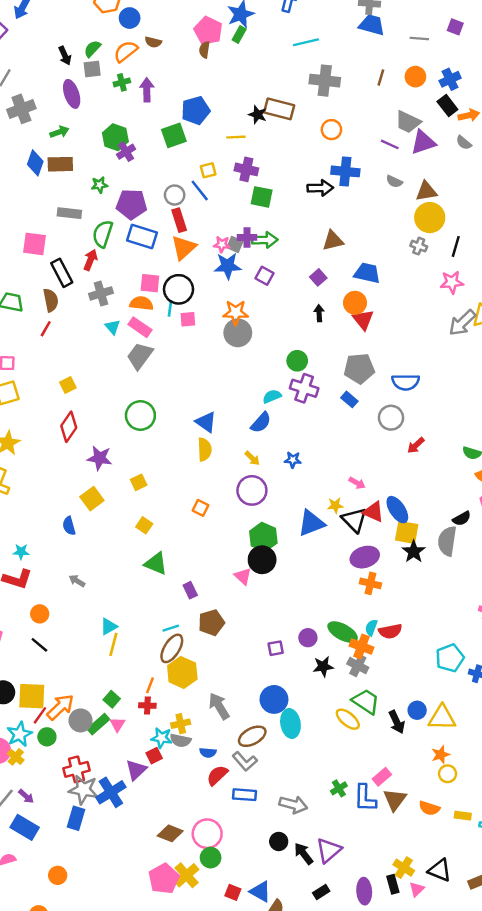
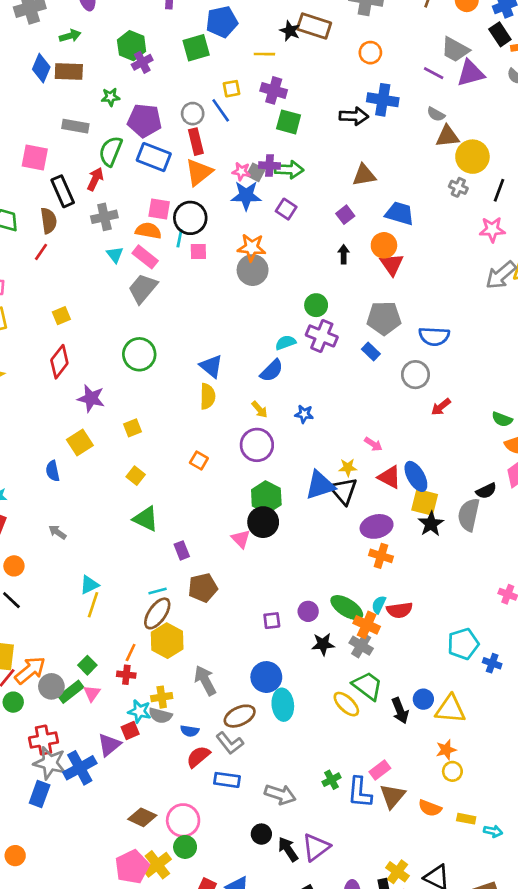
brown triangle: (426, 191) -> (448, 136), moved
black triangle: (354, 520) -> (343, 491), moved

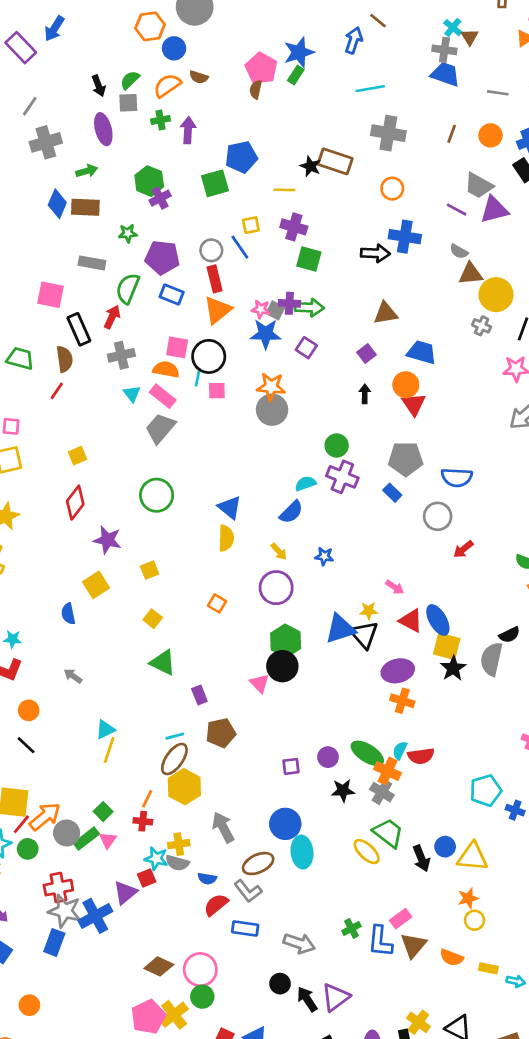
blue rectangle: (154, 157) -> (172, 294), size x0.7

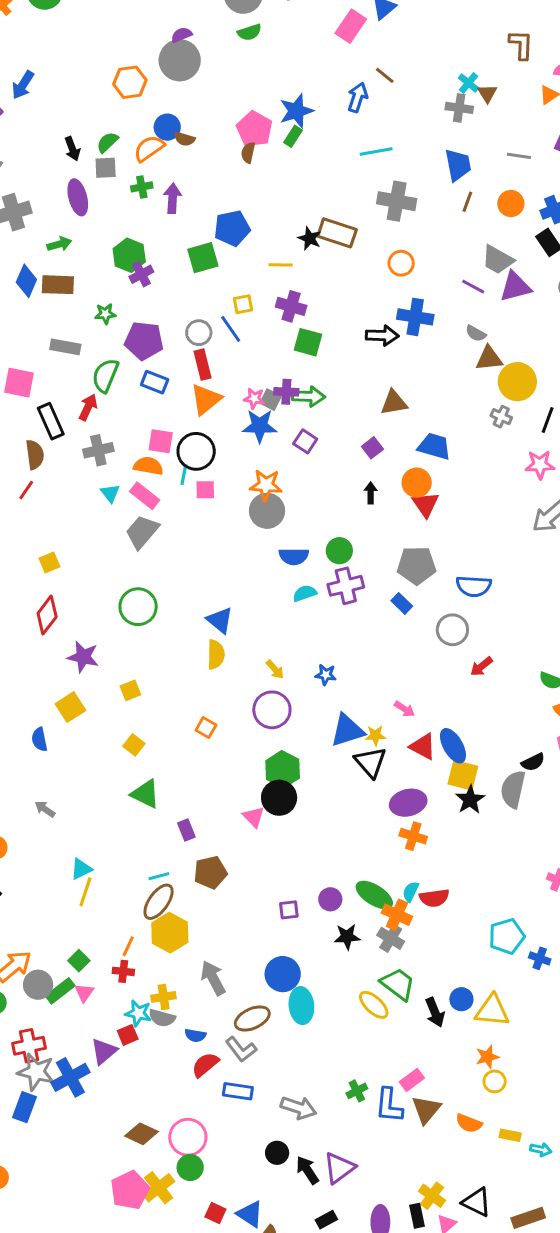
blue circle: (174, 48) -> (167, 127), moved
blue trapezoid: (445, 74) -> (458, 165), moved, turned 60
purple cross: (342, 477) -> (346, 586), turned -36
blue semicircle: (291, 512) -> (294, 556), moved, turned 45
blue triangle: (340, 629) -> (347, 730), moved

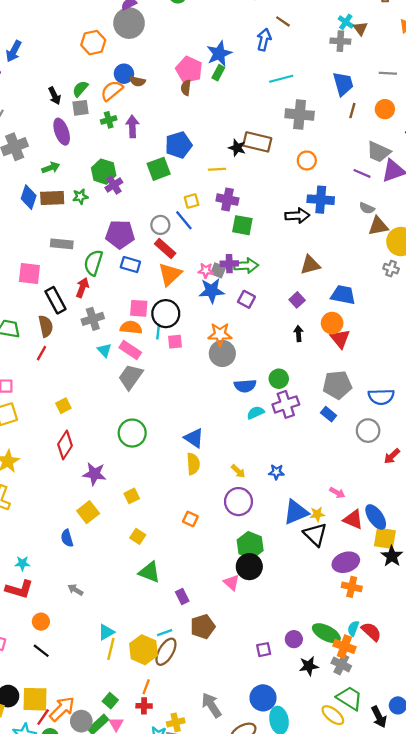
green star: (105, 314) -> (80, 197), moved
red rectangle: (202, 365) -> (165, 248), turned -30
red semicircle: (434, 898) -> (371, 632), turned -125
yellow hexagon: (170, 933) -> (143, 650), moved

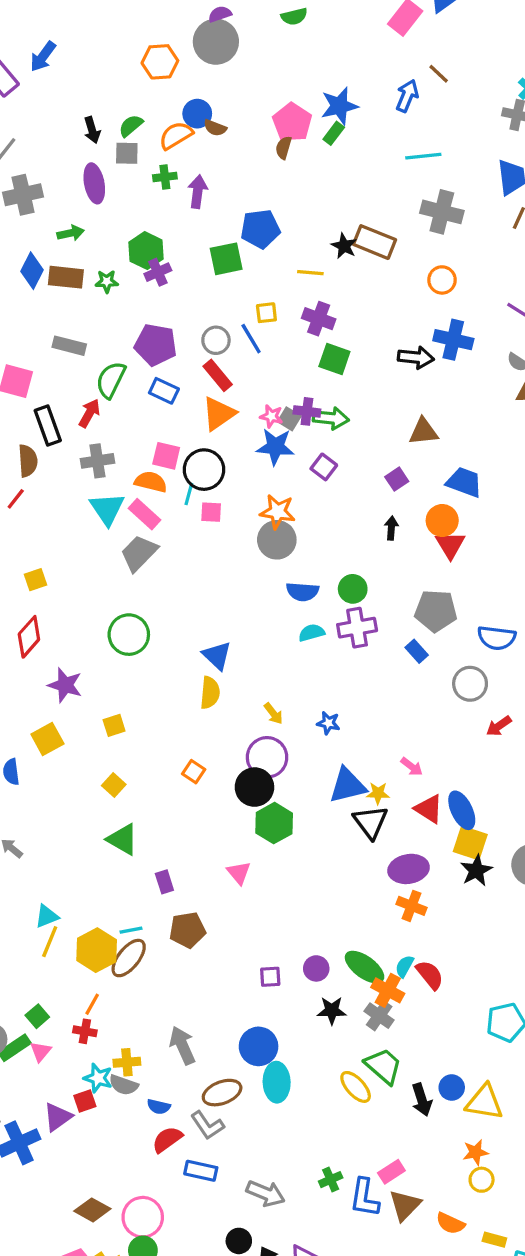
cyan triangle: (104, 350) -> (107, 509), size x1.6
black circle: (249, 567) -> (254, 787), moved

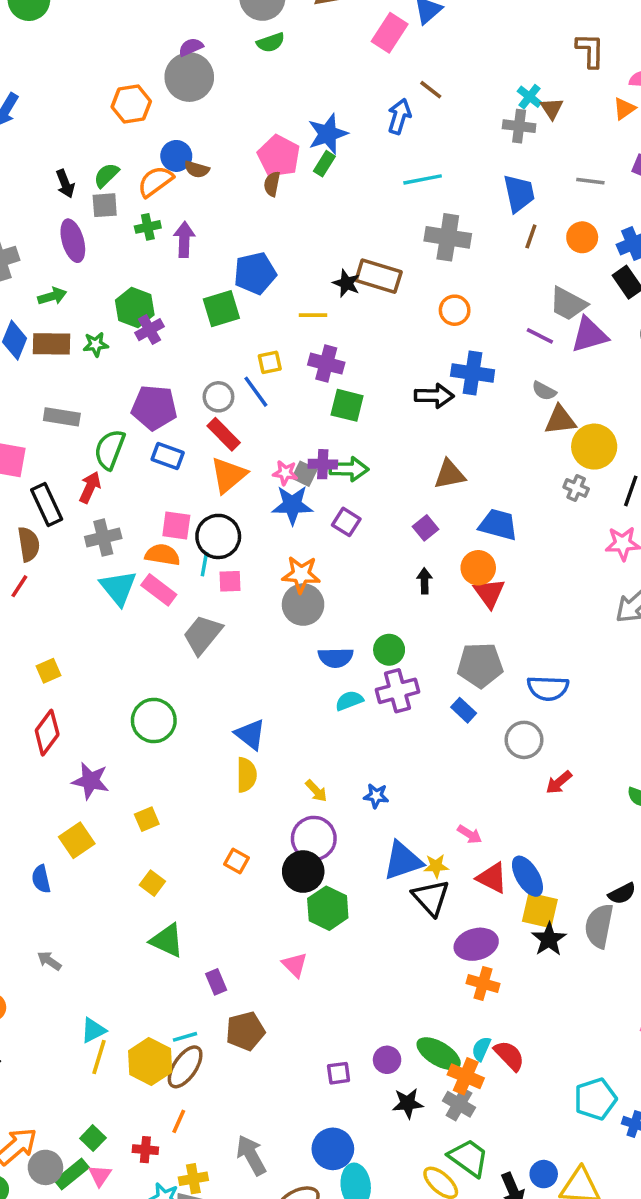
gray trapezoid: (139, 553) -> (202, 635), moved
orange line: (92, 1004) -> (179, 1121), moved

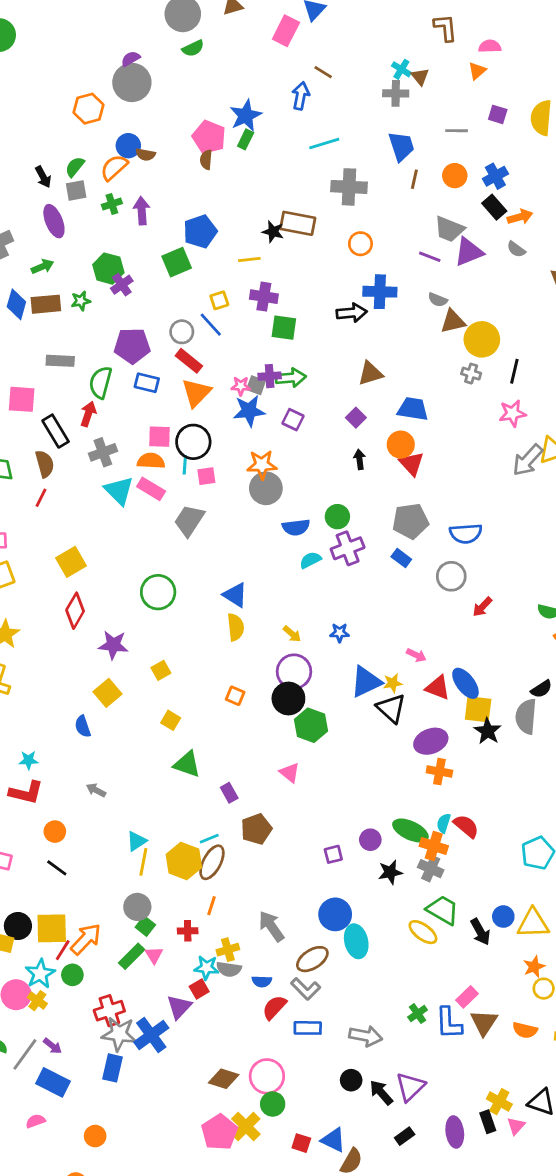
yellow square: (49, 671) -> (71, 562), size x1.5
gray circle: (45, 1167) -> (137, 907), moved

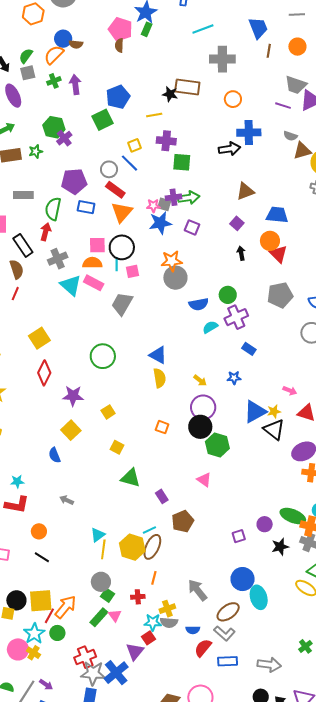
blue rectangle: (401, 558) -> (249, 349), moved

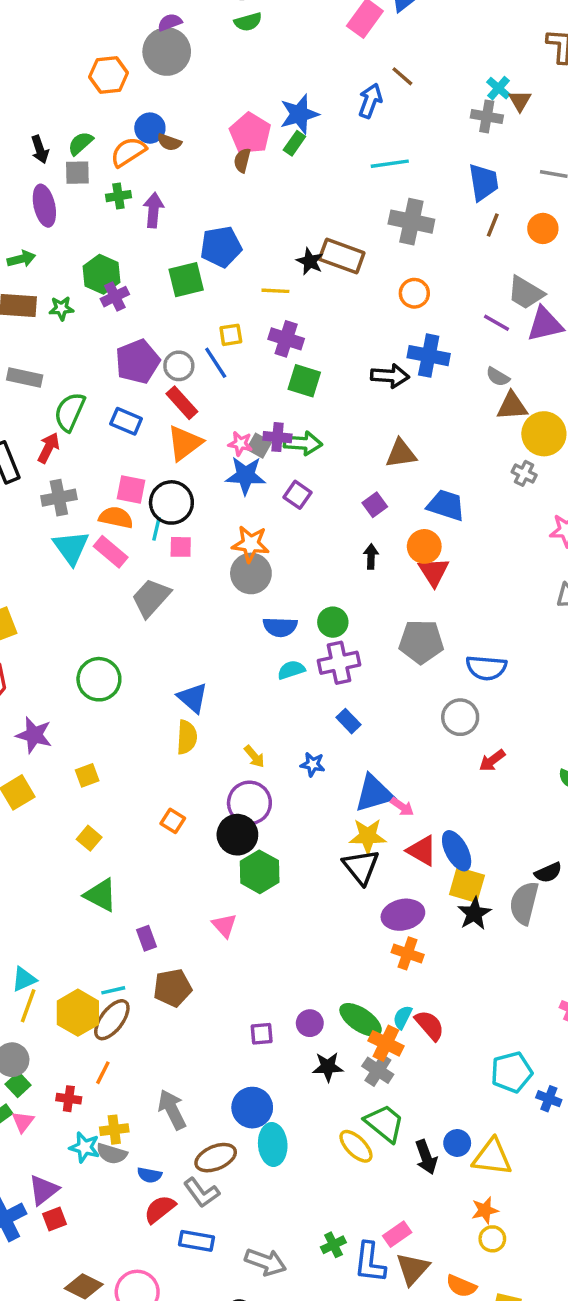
purple pentagon: (74, 181) -> (138, 362), moved, turned -30
yellow star: (274, 411) -> (368, 836), size x1.5
blue triangle: (255, 412) -> (374, 793), moved
red square: (148, 638) -> (54, 1219), moved

